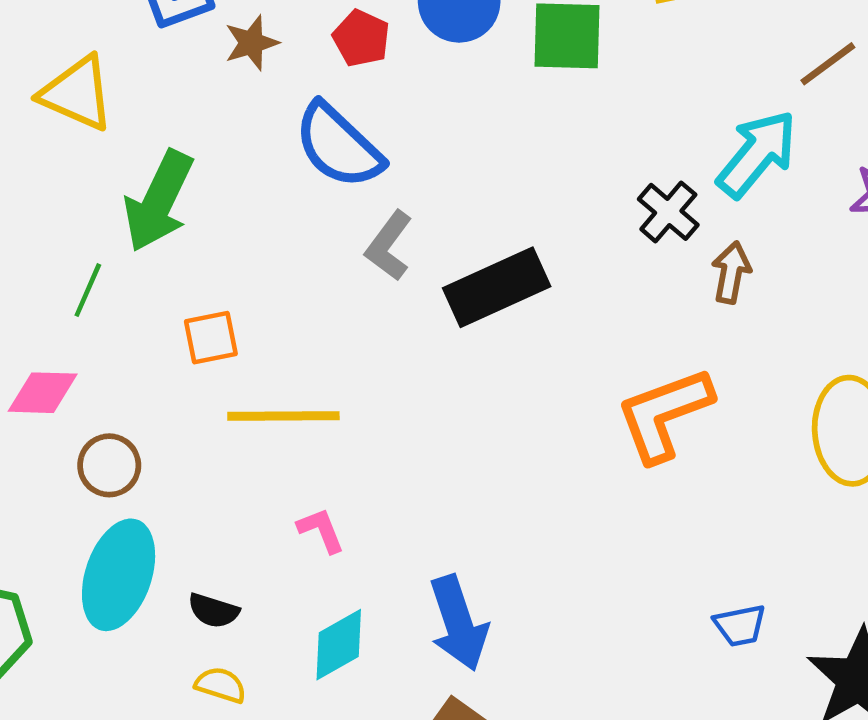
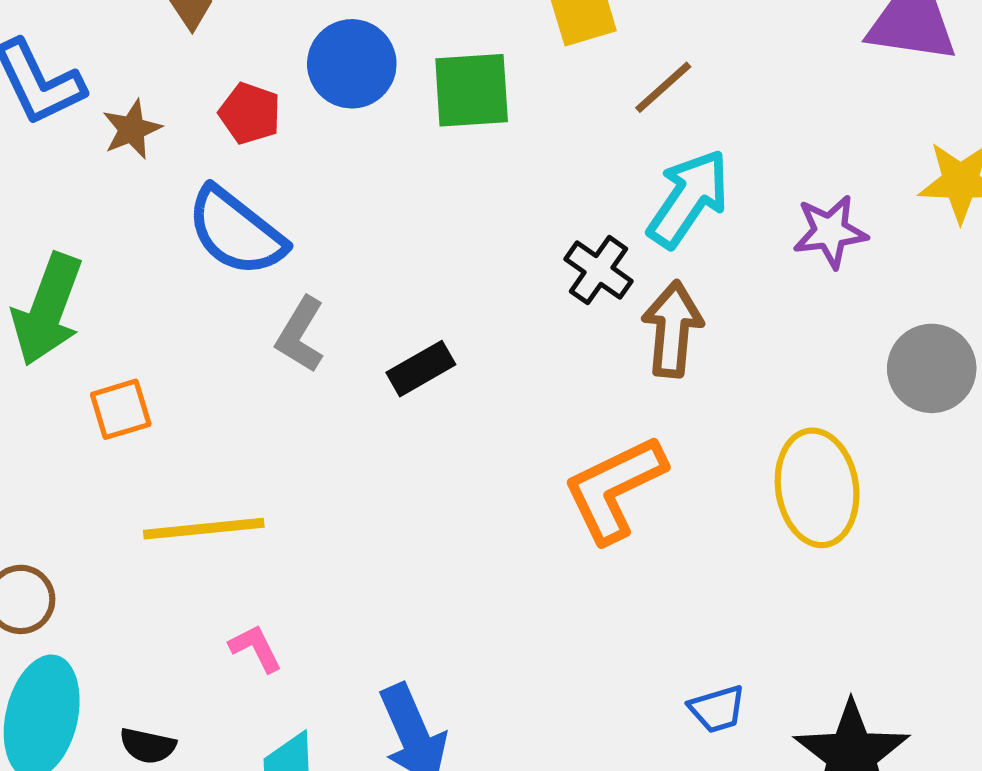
brown line: (828, 64) -> (663, 87), moved
brown arrow: (731, 272) -> (672, 329), size x1.4
black rectangle: (497, 287) -> (421, 369), size x0.6
orange square: (211, 338) -> (121, 409), moved

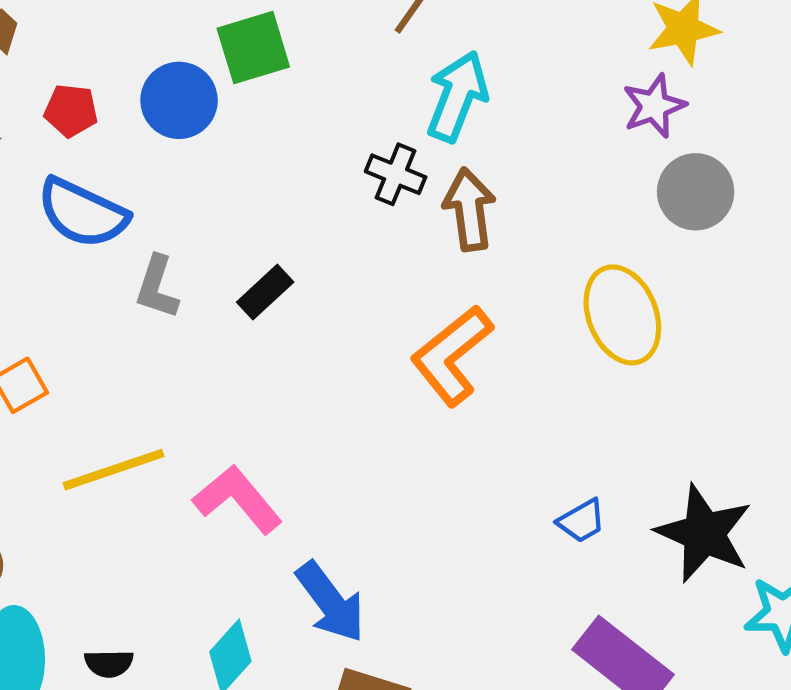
blue circle: (352, 64) -> (179, 100), moved
purple star: (830, 232) -> (654, 106), moved
pink L-shape: (256, 648) -> (238, 499), moved, size x1.8

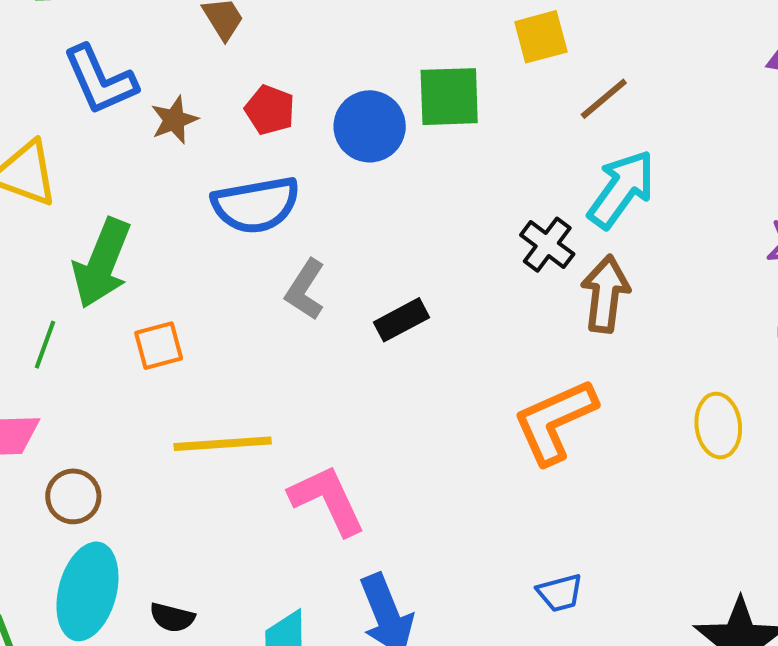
blue semicircle: (83, 213) -> (256, 205), turned -50
yellow ellipse: (622, 315) -> (718, 425), size x0.7
blue trapezoid: (582, 521) -> (560, 593), moved

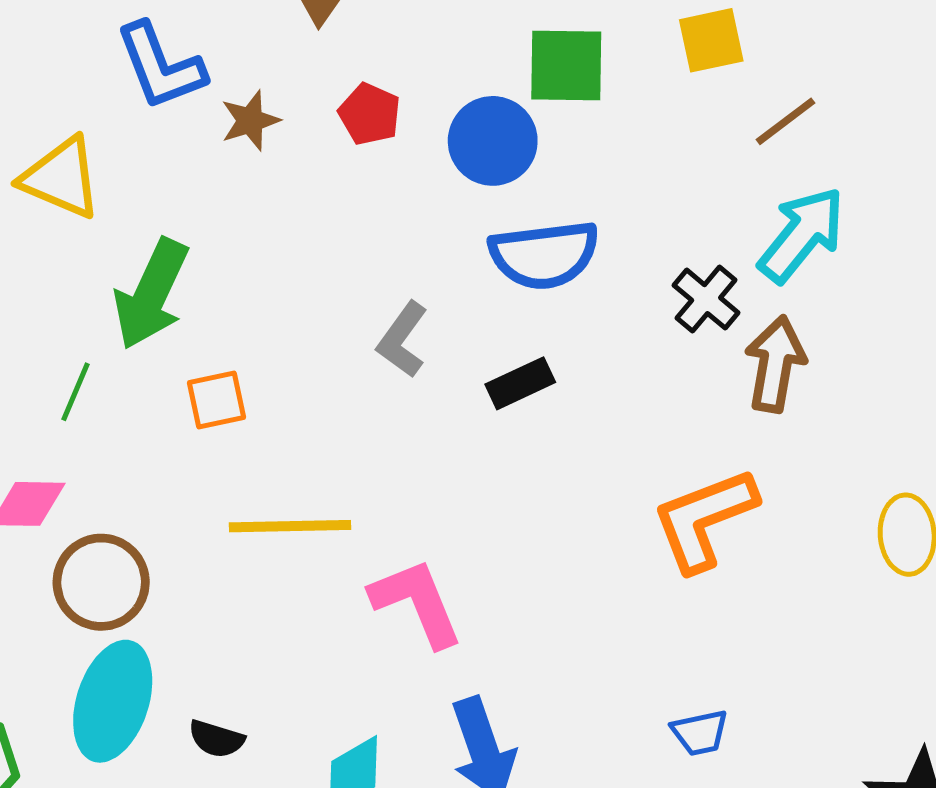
green square: (449, 97) -> (566, 66), moved
blue semicircle: (256, 205) -> (544, 255), moved
brown circle: (73, 496) -> (101, 582), size x1.4

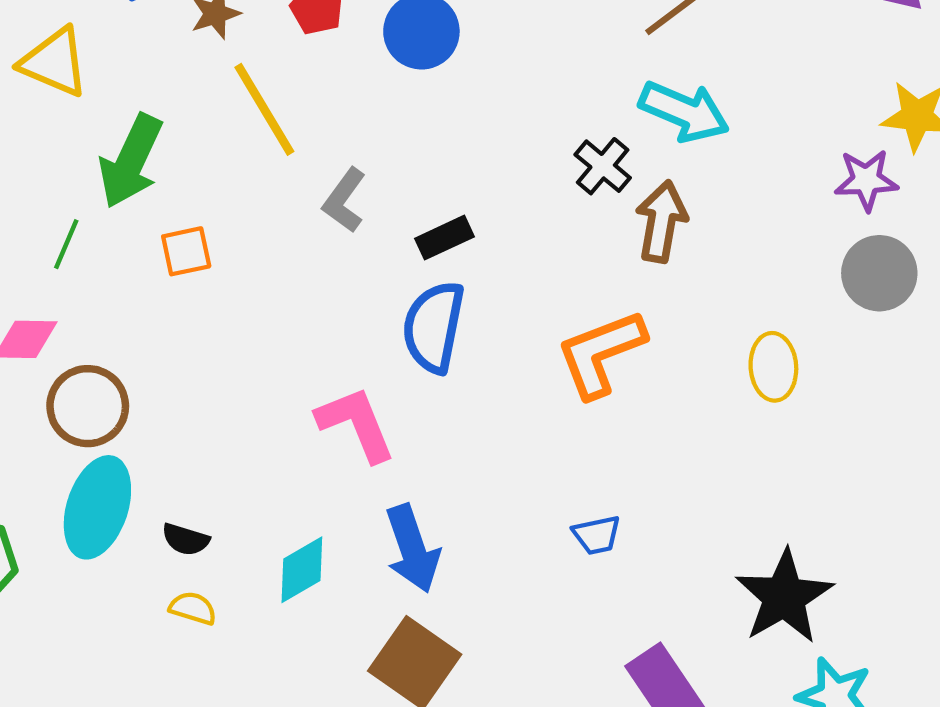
cyan arrow: (802, 235) -> (684, 112), turned 74
blue semicircle: (544, 255) -> (434, 327), moved, turned 108
yellow line: (290, 526) -> (264, 109), moved, turned 60

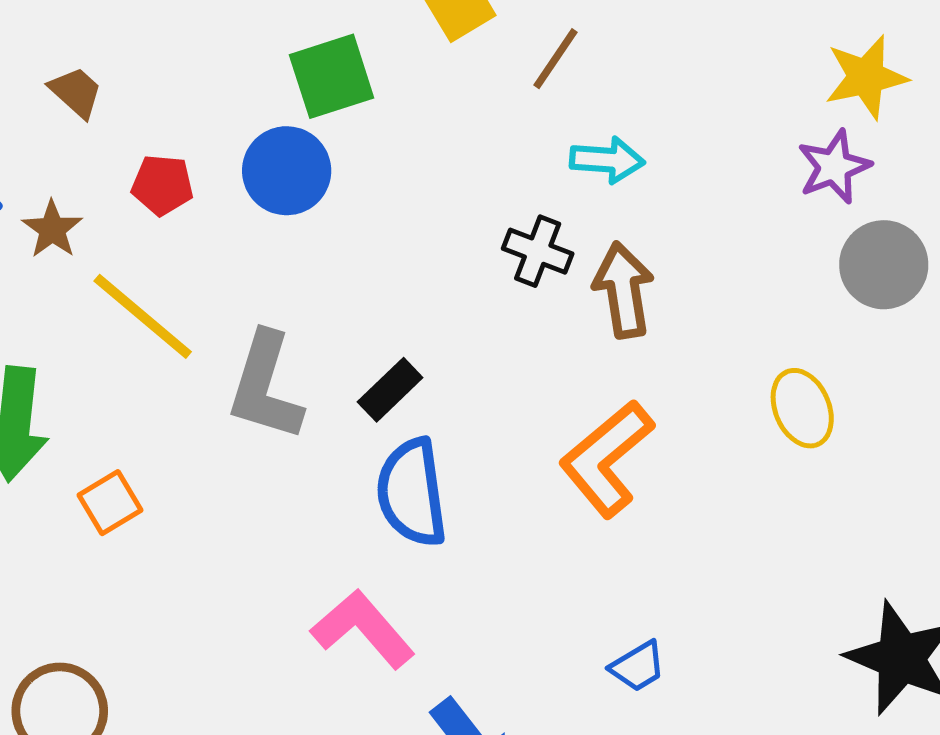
cyan arrow: (684, 112) -> (607, 160), size x0.7
gray L-shape: (344, 200) -> (265, 386), size x1.5
blue trapezoid: (597, 535) -> (638, 666), moved

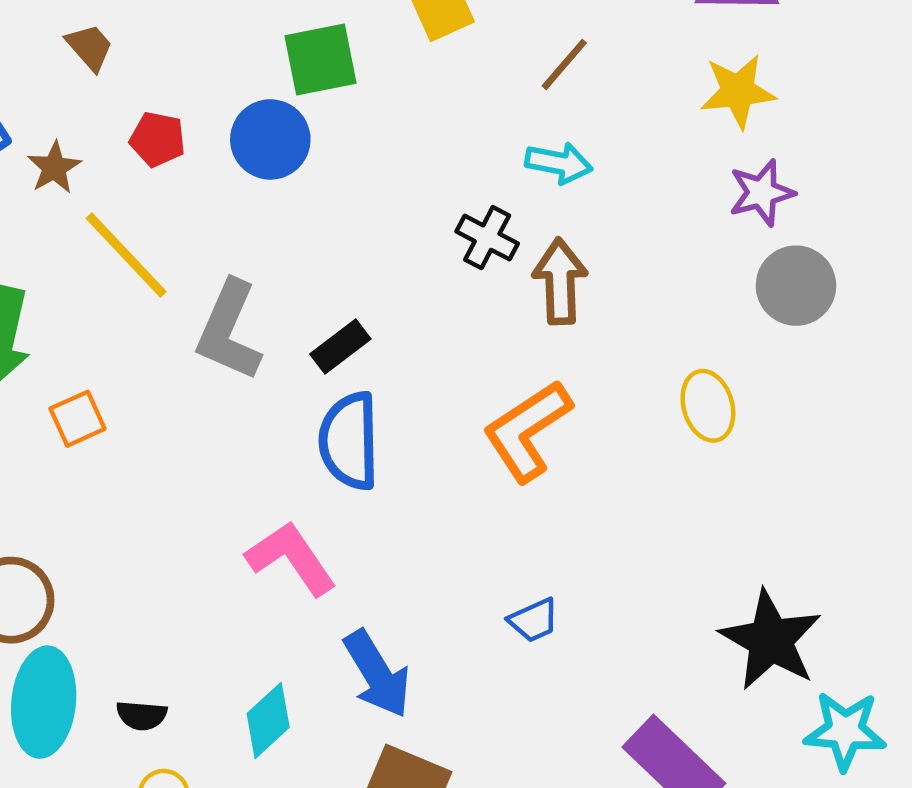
brown line: (556, 59) -> (564, 64), moved
yellow star: (866, 77) -> (738, 91), moved

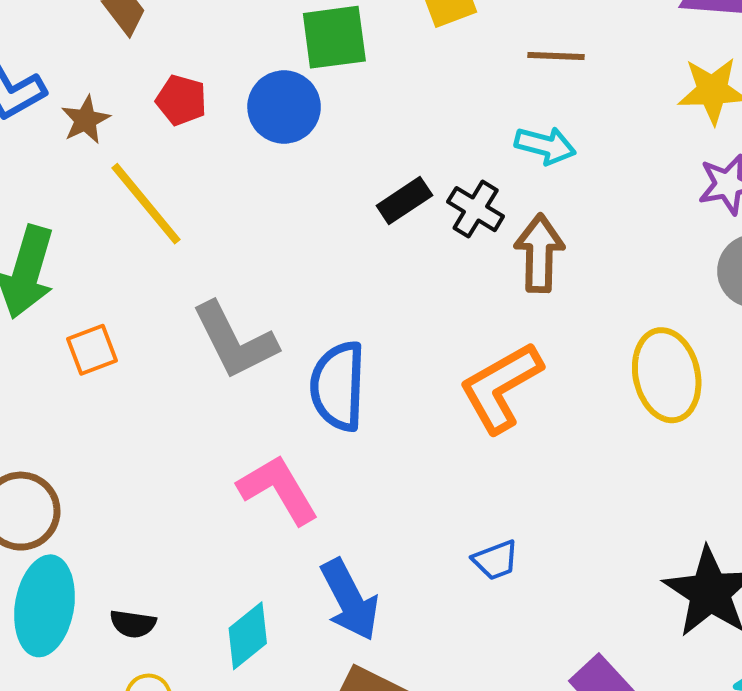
brown line: (564, 64) -> (556, 56), turned 48
gray L-shape: (229, 331) -> (235, 341), moved, turned -54
black rectangle: (340, 347) -> (404, 200), moved
yellow ellipse: (708, 406) -> (667, 375), size x1.4

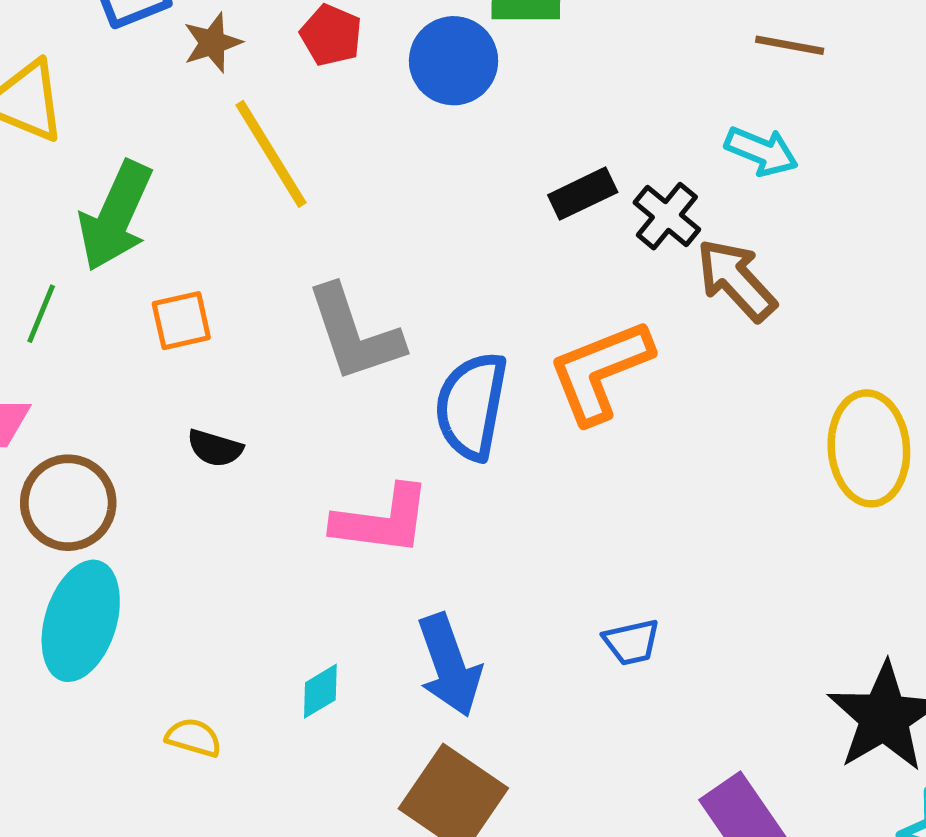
brown arrow: (539, 253) -> (736, 280), turned -52
orange L-shape: (501, 387) -> (600, 371), moved
pink L-shape: (278, 489) -> (382, 520), turned 120
black semicircle: (133, 624) -> (215, 448), moved
cyan diamond: (248, 636) -> (320, 691), size x0.7

